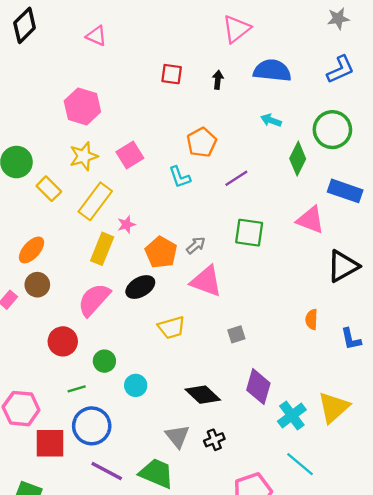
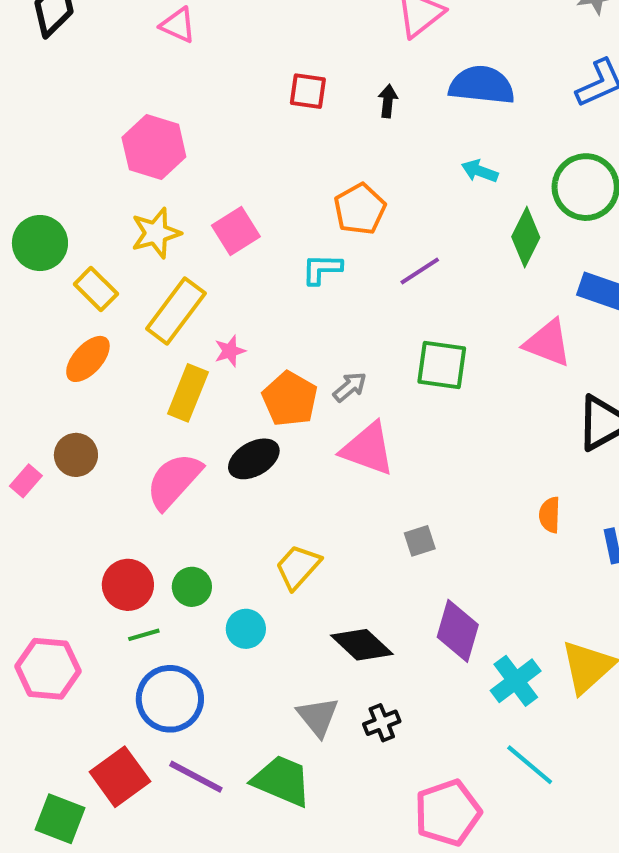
cyan L-shape: (180, 177) -> (322, 269), turned 110
orange ellipse: (32, 250) -> (88, 359), moved
yellow trapezoid: (172, 328) -> (298, 567), moved, turned 148
red circle: (63, 341) -> (128, 585), moved
red square: (50, 443) -> (120, 777), moved, turned -36

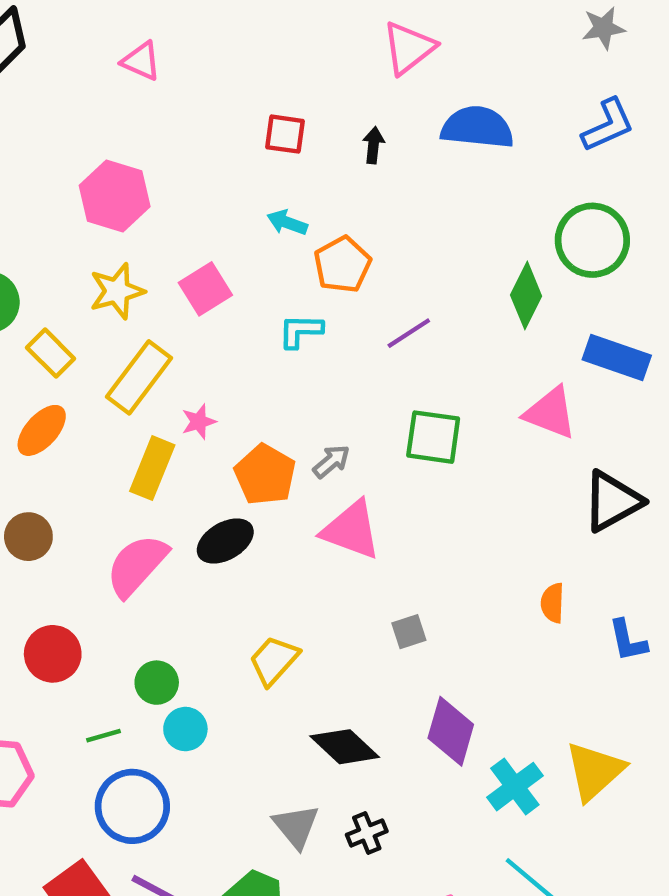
cyan arrow: (480, 171) -> (287, 223), moved
red circle: (128, 585) -> (53, 654), moved
cyan circle: (246, 629) -> (185, 729), moved

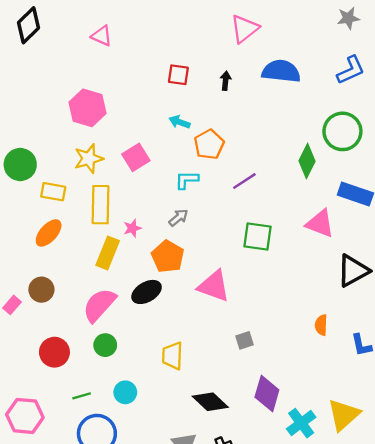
yellow rectangle: (51, 353) -> (53, 192), turned -35
yellow rectangle: (139, 377) -> (100, 205), turned -36
gray arrow: (331, 461) -> (178, 218), moved
yellow trapezoid: (274, 660) -> (172, 356), turned -40
green circle: (157, 683) -> (105, 345), moved

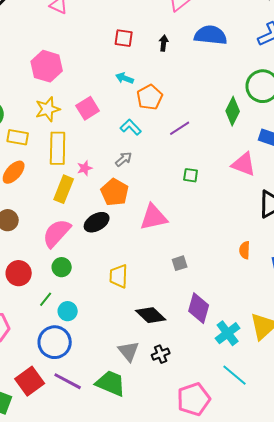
cyan L-shape: (187, 180) -> (131, 127), turned 45
green square: (257, 237) -> (191, 175), size x0.6
pink triangle: (214, 286) -> (154, 217), turned -32
cyan circle: (125, 392) -> (68, 311), moved
green line: (82, 396) -> (46, 299), moved, turned -35

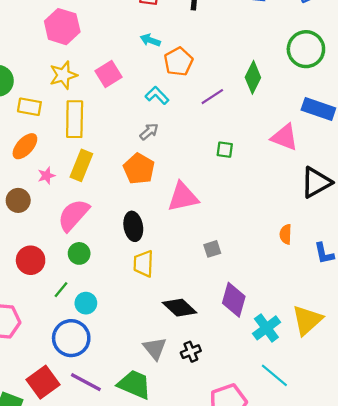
green diamond: (233, 111) -> (253, 77), moved
pink star: (85, 168) -> (46, 176), moved
black ellipse: (97, 222) -> (133, 226), moved, turned -70

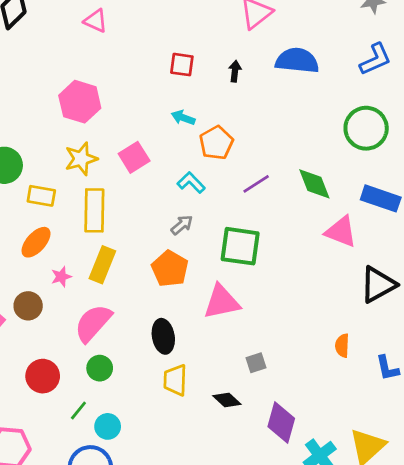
green diamond: (253, 77) -> (314, 184), moved, turned -48
green square: (225, 150) -> (240, 246), moved, size x2.0
black diamond: (180, 308) -> (227, 400), moved, size x0.7

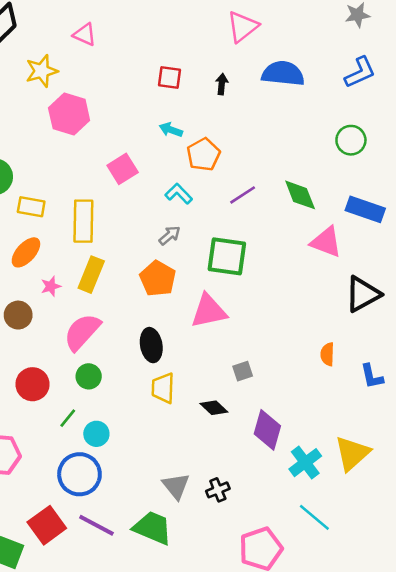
green circle: (366, 128) -> (351, 140), size x0.7
yellow star: (81, 159) -> (42, 71), moved

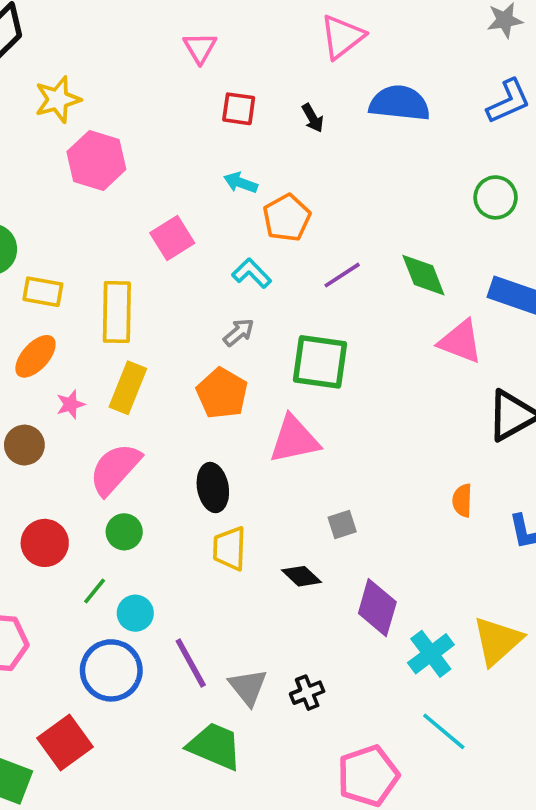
pink triangle: (85, 34) -> (200, 48), moved, turned 35
black arrow: (222, 84) -> (313, 118), turned 144
purple line: (96, 525) -> (191, 663), moved, turned 33

